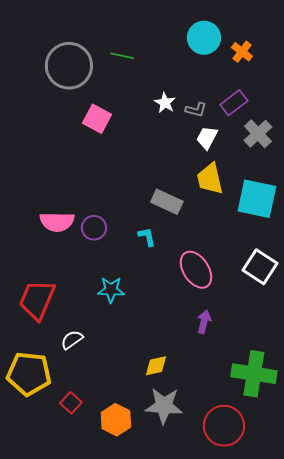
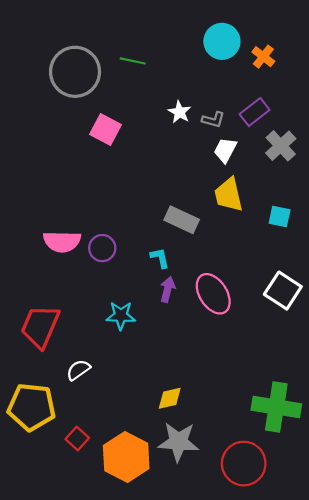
cyan square: (257, 199) -> (280, 217), size x0.5
purple arrow: (204, 322) -> (168, 289), moved
orange hexagon: (116, 420) -> (126, 457), size x1.4

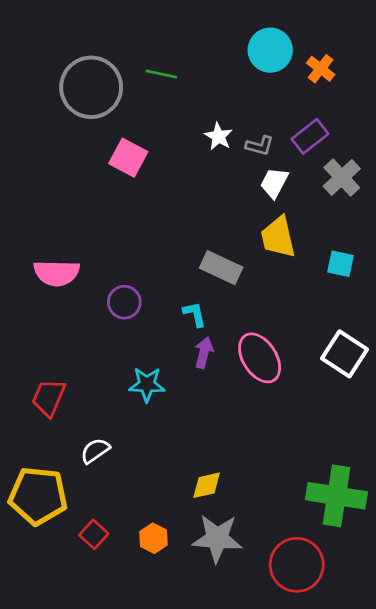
pink semicircle: (62, 242) -> (57, 273), moved
red trapezoid: (40, 326) -> (49, 398), size x0.7
orange hexagon: (126, 457) -> (153, 538), moved, size x0.5

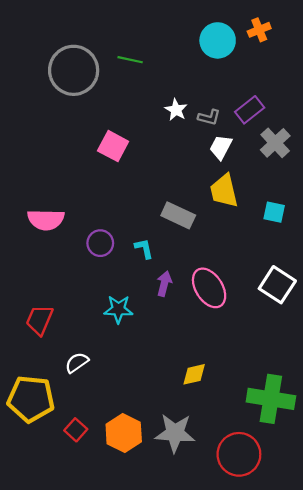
orange cross: (321, 69) -> (259, 30), moved, turned 30
pink square: (128, 158) -> (113, 146), moved
cyan L-shape: (195, 314) -> (144, 248), moved
yellow diamond: (207, 485) -> (194, 374), moved
orange hexagon: (153, 538) -> (124, 433), size x1.6

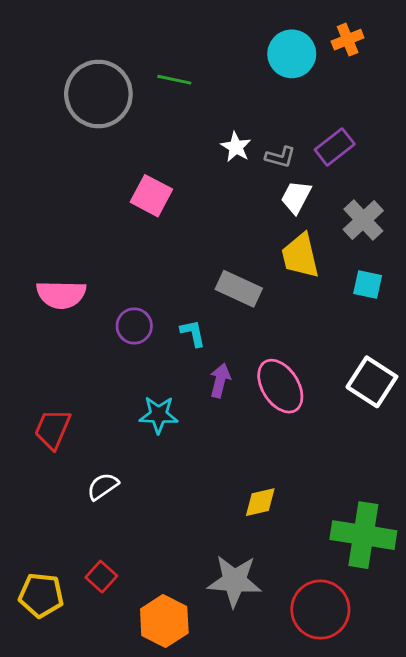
gray cross: (275, 143) -> (363, 220), moved
yellow pentagon: (31, 399) -> (41, 595), moved, size x0.7
orange hexagon: (124, 433) -> (164, 621), moved

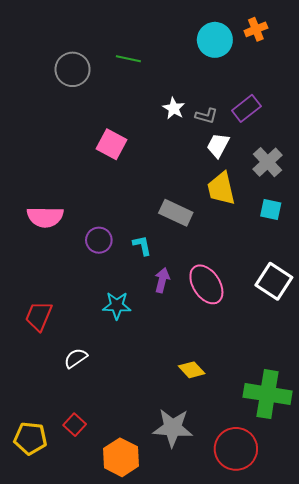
gray circle: (98, 94) -> (73, 69), size x0.7
yellow diamond: (260, 502) -> (192, 370), turned 60

